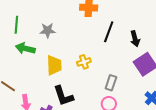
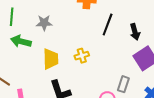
gray rectangle: (111, 83) -> (123, 84), moved

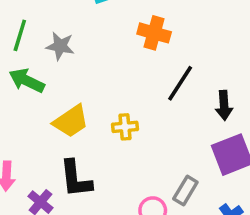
gray star: (44, 23) -> (60, 46), moved
yellow trapezoid: (51, 59) -> (71, 121), turned 45

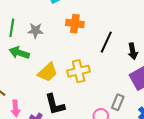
orange cross: (154, 33) -> (75, 24), moved
yellow cross: (125, 127) -> (79, 71), size x1.5

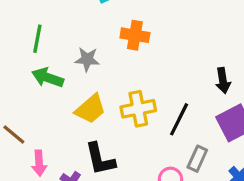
gray star: (35, 31) -> (87, 59), moved
black line: (106, 42) -> (179, 119), moved

